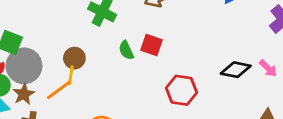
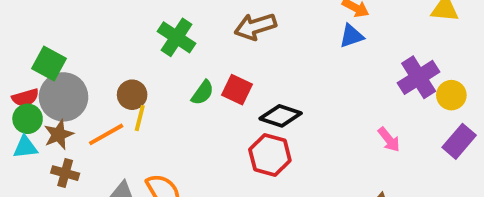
green semicircle: (126, 50) -> (203, 93), turned -126
black diamond: (236, 70) -> (281, 116), moved
yellow line: (71, 75) -> (140, 118), moved

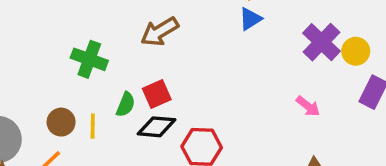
red square: (237, 90) -> (157, 94), turned -36
black diamond: (281, 116) -> (157, 127), moved
yellow line: (140, 118) -> (93, 126), moved

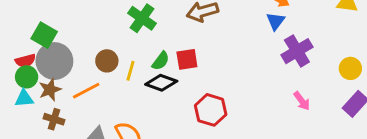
blue triangle: (250, 19) -> (276, 21), turned -36
purple cross: (321, 42) -> (297, 51), moved
black diamond: (157, 127) -> (161, 83), moved

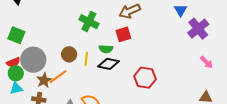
green square: (44, 35) -> (16, 35), moved
red square: (187, 59) -> (123, 34), moved
green semicircle: (161, 61) -> (106, 49), turned 64
brown star: (50, 90) -> (44, 80), moved

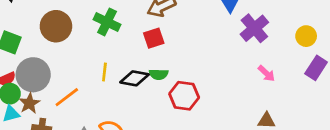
green semicircle: (106, 49) -> (159, 74), moved
brown circle: (69, 54) -> (56, 26), moved, size x1.5
brown star: (44, 80) -> (29, 103), moved

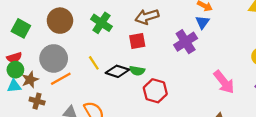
purple cross: (254, 28) -> (186, 42), moved
yellow line: (104, 72) -> (94, 63), turned -48
pink arrow: (266, 73) -> (224, 82), size x1.6
gray circle: (33, 75) -> (54, 58), moved

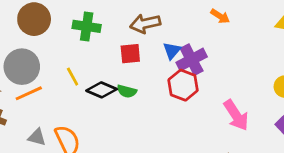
blue triangle: (202, 22) -> (172, 51), moved
green cross: (101, 23) -> (87, 26), turned -30
red hexagon: (155, 91) -> (183, 85), moved

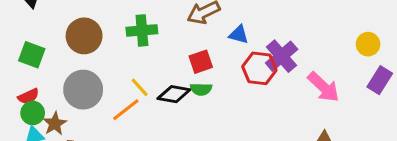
blue triangle: (172, 51) -> (239, 35), turned -42
red square: (130, 54) -> (201, 62), moved
purple cross: (192, 60) -> (282, 56), moved
orange line: (29, 93) -> (126, 110), moved

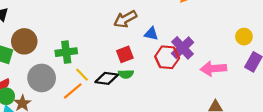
green cross: (142, 30) -> (66, 52), moved
brown circle: (84, 36) -> (24, 41), moved
pink arrow: (323, 87) -> (213, 69), turned 135

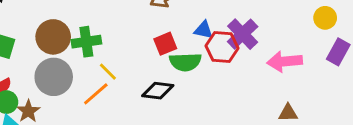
blue triangle: (151, 34) -> (204, 30), moved
brown circle: (24, 41) -> (53, 37), moved
green semicircle: (126, 74) -> (185, 62), moved, size x1.5
black diamond: (107, 78) -> (158, 91), moved

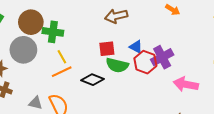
orange line: (96, 94) -> (62, 72), moved

